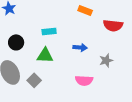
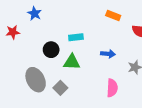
black circle: (16, 42) -> (51, 50), moved
pink semicircle: (84, 80) -> (112, 88), turned -90

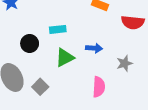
green triangle: (72, 62) -> (65, 58), moved, turned -30

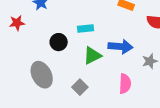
blue arrow: (94, 48) -> (120, 47), size x1.5
gray square: (40, 87) -> (80, 87), moved

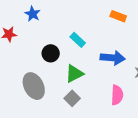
cyan rectangle: (86, 29) -> (78, 40), turned 49
green triangle: (92, 56) -> (74, 74), moved

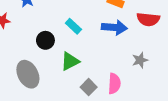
blue arrow: (113, 58) -> (114, 27), moved
gray square: (72, 98) -> (89, 87), moved

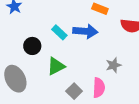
blue arrow: (114, 27) -> (85, 31), moved
gray star: (140, 60) -> (113, 65), moved

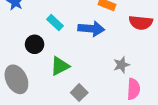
cyan rectangle: (59, 32) -> (55, 23), moved
pink semicircle: (99, 88) -> (134, 89), moved

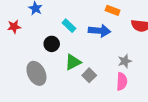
pink semicircle: (134, 89) -> (122, 81), moved
gray square: (79, 93) -> (89, 75), moved

